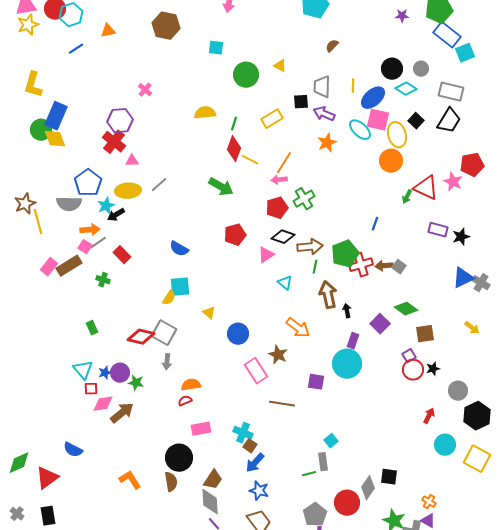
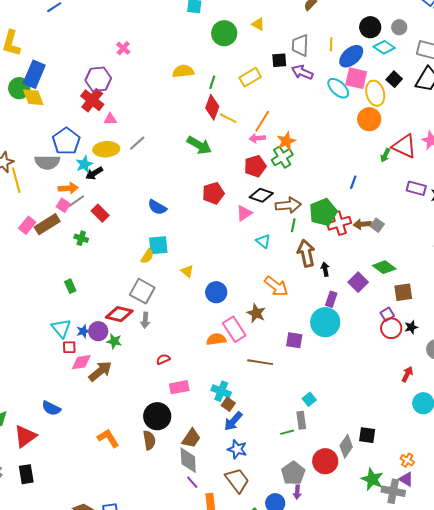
orange star: (327, 143) -> (286, 141), moved
red diamond: (141, 337) -> (119, 314), moved
orange semicircle: (191, 385) -> (216, 339), moved

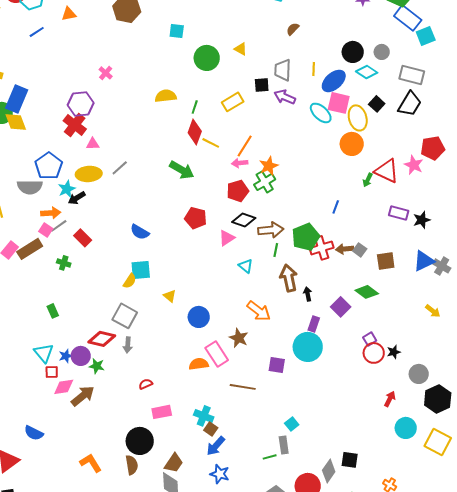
red pentagon: (213, 193) -> (196, 218), turned 30
brown square: (403, 292) -> (386, 261), moved

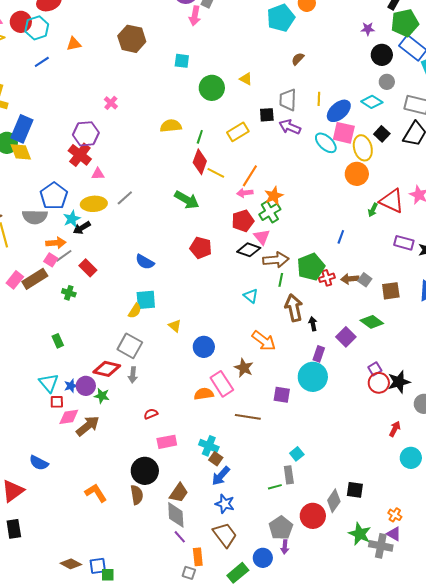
black circle: (353, 52) -> (382, 55), moved
pink triangle: (227, 238) -> (262, 237), moved, turned -36
red cross: (322, 248) -> (327, 278), size x0.7
black star: (394, 352) -> (399, 382), size x1.6

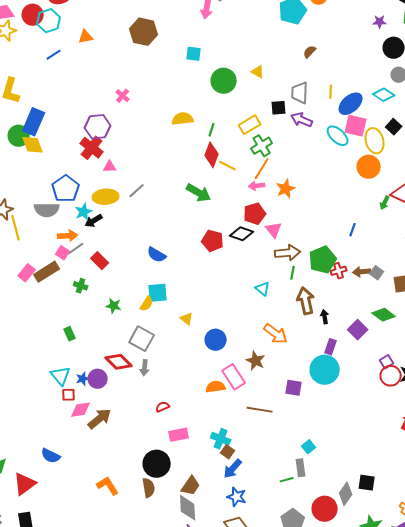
green cross: (270, 212) -> (262, 146), moved
black diamond: (249, 250) -> (242, 234), moved
red diamond: (107, 369) -> (119, 362), turned 32
green star: (102, 396) -> (114, 306), moved

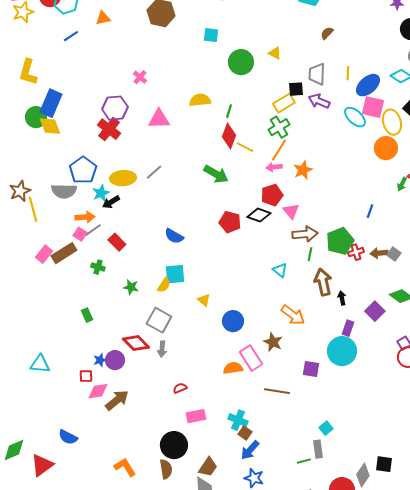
yellow rectangle: (250, 125) -> (284, 103), moved
pink triangle: (110, 167) -> (159, 119), moved, size x1.6
cyan triangle: (61, 376) -> (40, 364), moved, turned -45

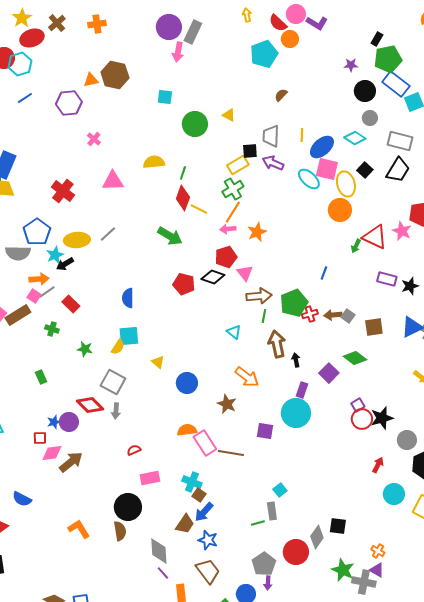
orange triangle: (103, 18) -> (91, 80), moved
purple hexagon: (115, 108) -> (69, 103), moved
blue semicircle: (174, 236) -> (128, 298), turned 60
pink rectangle: (251, 358) -> (205, 443), moved
brown trapezoid: (208, 467) -> (185, 524), moved

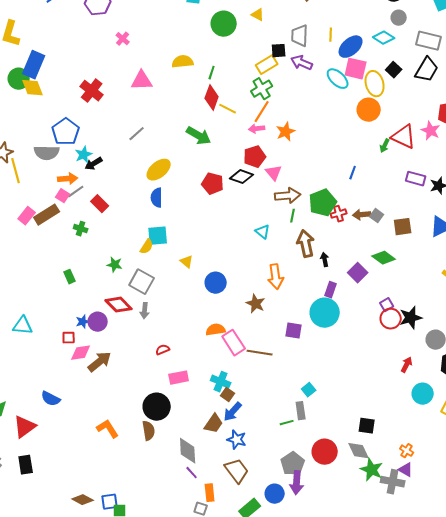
yellow ellipse: (77, 240) -> (159, 170), moved, turned -35
green star: (85, 349) -> (115, 265), moved
orange arrow: (247, 377) -> (276, 277), turned 45
gray diamond: (317, 537) -> (359, 451), moved, turned -60
purple arrow: (268, 583) -> (297, 483), size x1.6

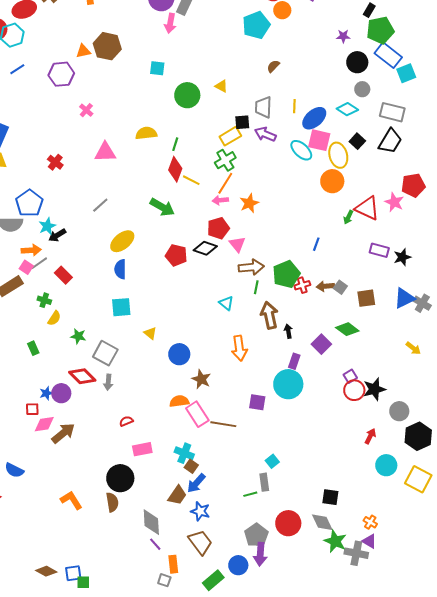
red cross: (92, 91) -> (55, 162), size x0.7
yellow semicircle: (147, 247) -> (54, 318), moved
brown star: (256, 304) -> (201, 379), moved

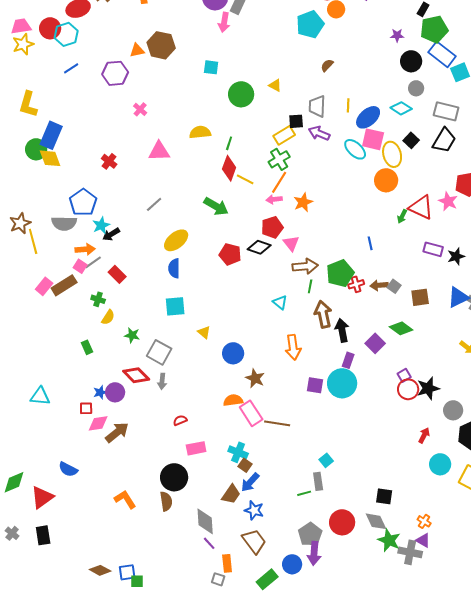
blue line: (316, 244) -> (370, 243), turned -32
black arrow: (288, 331) -> (342, 330), size x1.6
purple square: (257, 402) -> (315, 385), moved

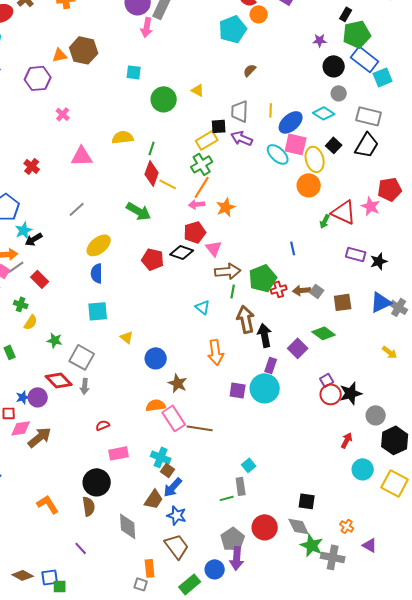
purple triangle: (423, 540) -> (370, 545), moved
purple line: (209, 543) -> (81, 548), moved

